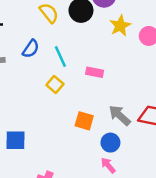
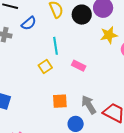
blue semicircle: (31, 49) -> (29, 23), moved
orange square: (84, 121) -> (60, 101), turned -35

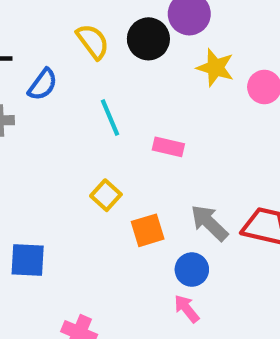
yellow star: (109, 35) -> (215, 68), turned -30
yellow square: (45, 66) -> (106, 195), moved

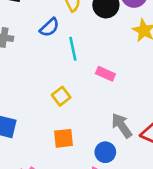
blue semicircle: (43, 85) -> (49, 27), moved
orange square: (148, 230) -> (63, 138), moved

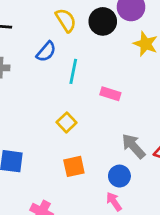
cyan line: (73, 49) -> (73, 71), turned 30

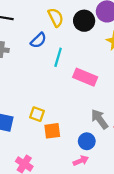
pink rectangle: (110, 94) -> (85, 77), size x1.5
yellow square: (67, 122) -> (37, 114), moved, turned -32
pink arrow: (114, 202) -> (81, 161), turned 96

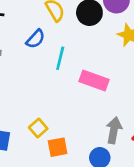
yellow square: (37, 114) -> (38, 128), turned 32
gray arrow: (100, 119) -> (114, 130), turned 50

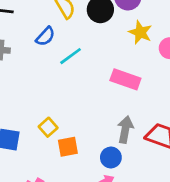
cyan line: (60, 58) -> (71, 56), turned 40
pink rectangle: (94, 81) -> (125, 79), moved

